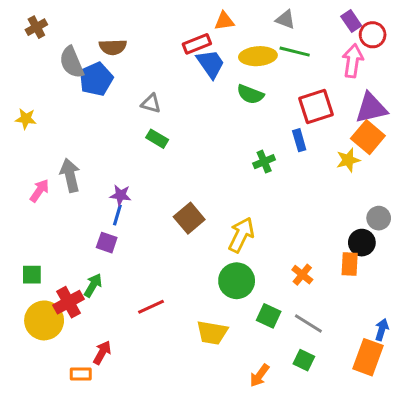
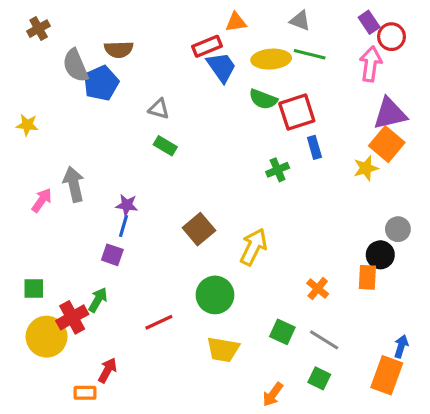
red square: (316, 107) -> (297, 112), moved
green circle: (237, 281) -> (215, 295), moved

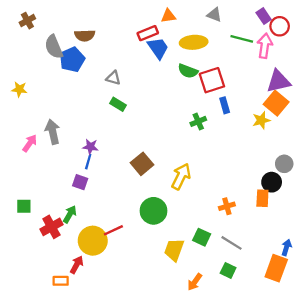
green line: (310, 54) -> (242, 39), moved
orange cross: (318, 289) -> (227, 206), turned 35
yellow circle: (47, 337) -> (93, 241), moved
yellow trapezoid: (223, 349) -> (174, 250), moved, turned 100

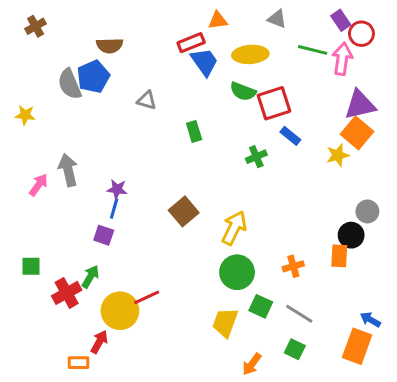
gray semicircle: (54, 47) -> (70, 84), moved
green rectangle: (118, 104) -> (194, 131), moved, turned 42
blue rectangle: (225, 105) -> (290, 136), turned -35
green circle: (154, 211) -> (237, 272), moved
blue arrow: (286, 248) -> (370, 320), turned -77

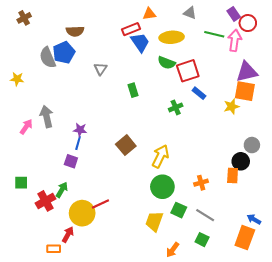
gray triangle: (147, 100) -> (100, 69), turned 48
orange square: (357, 133) -> (245, 91), turned -30

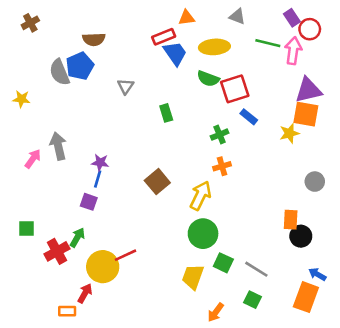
black circle: (241, 161) -> (301, 236), moved
orange cross: (201, 183) -> (222, 166), moved

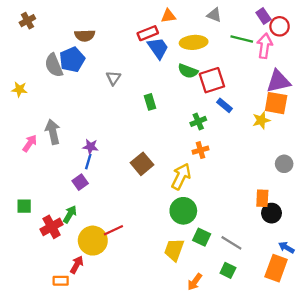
purple square: (89, 202) -> (80, 182), turned 35

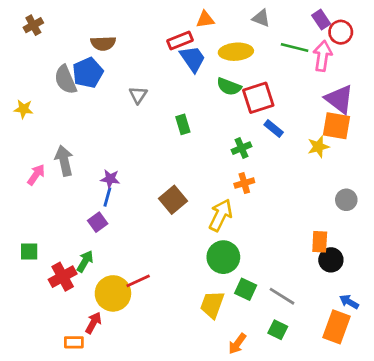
purple triangle: (278, 81) -> (339, 99), turned 50

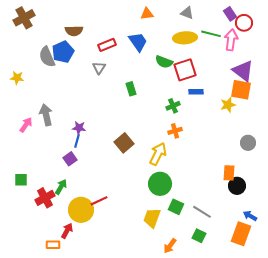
brown cross: (33, 25) -> (24, 18), size x1.5
red rectangle: (180, 41) -> (107, 45), moved
yellow ellipse: (236, 52) -> (185, 38), moved
blue rectangle: (274, 129) -> (196, 92), turned -40

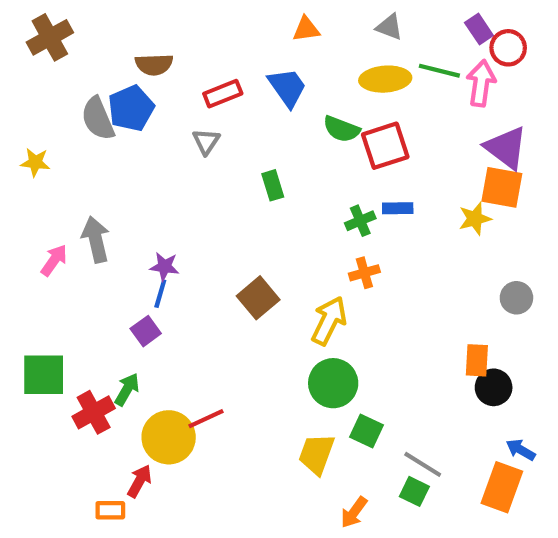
blue rectangle: (196, 92) -> (398, 208), moved
green square: (21, 180) -> (44, 375), size x1.6
gray line: (202, 212) -> (423, 464), moved

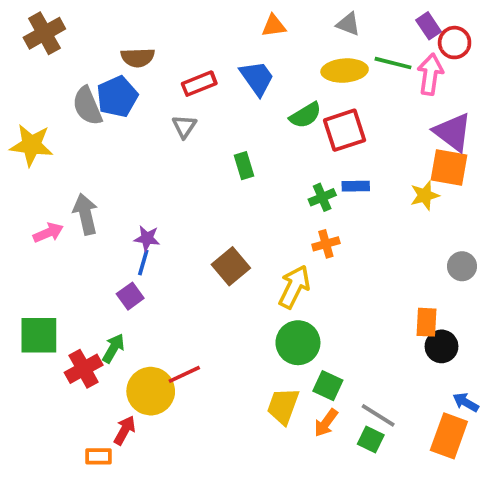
green semicircle: (341, 129) -> (305, 115), turned -52
yellow star: (35, 162) -> (31, 145), size x1.6
pink arrow: (54, 260) -> (48, 233), turned 32
orange arrow: (354, 512) -> (326, 423), moved

